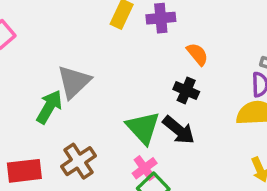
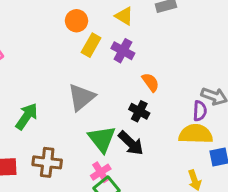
purple cross: (161, 18) -> (123, 51), turned 30
gray triangle: (74, 82) -> (81, 97), moved
brown cross: (78, 161) -> (47, 162), turned 36

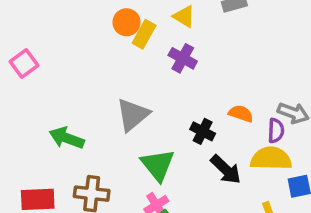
yellow rectangle: (91, 45) -> (144, 34), moved
orange semicircle: (151, 82) -> (241, 114), moved, turned -36
green arrow: (27, 116) -> (67, 138), turned -104
black arrow: (131, 143) -> (226, 170), moved

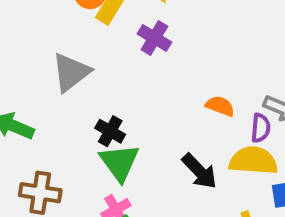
gray triangle: (133, 115) -> (71, 72), moved
black cross: (203, 131) -> (110, 131), moved

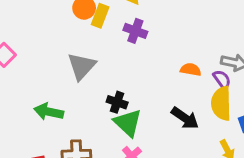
purple semicircle: (261, 128) -> (222, 79), turned -30
yellow semicircle: (253, 161) -> (221, 103), turned -84

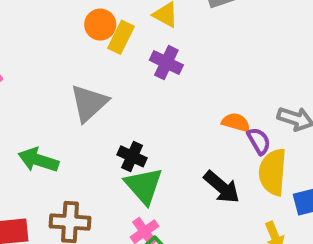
purple semicircle: (222, 79) -> (259, 141), moved

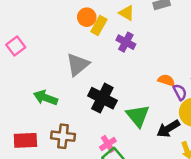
black cross: (132, 156) -> (102, 98), size x1.6
green triangle: (144, 186) -> (138, 116), moved
black arrow: (222, 187) -> (168, 129), moved, turned 105

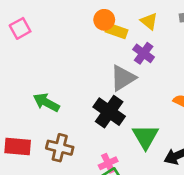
yellow rectangle: (99, 25) -> (116, 31), turned 72
pink square: (16, 46) -> (20, 28), moved
gray triangle: (78, 65) -> (123, 78), moved

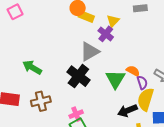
yellow triangle: (149, 21) -> (113, 21), moved, turned 32
green triangle: (145, 137) -> (115, 79), moved
brown cross: (60, 148) -> (41, 101), turned -30

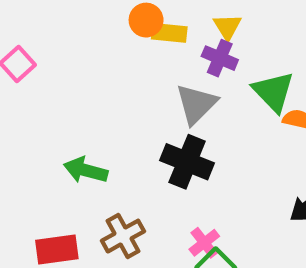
green triangle: (115, 79) -> (273, 92), moved

